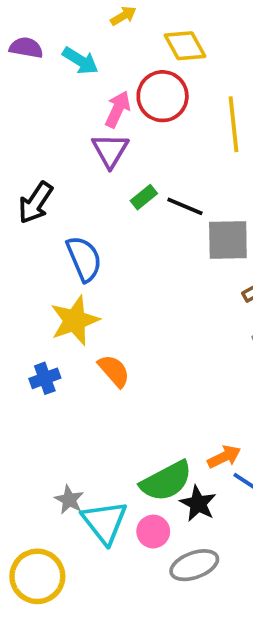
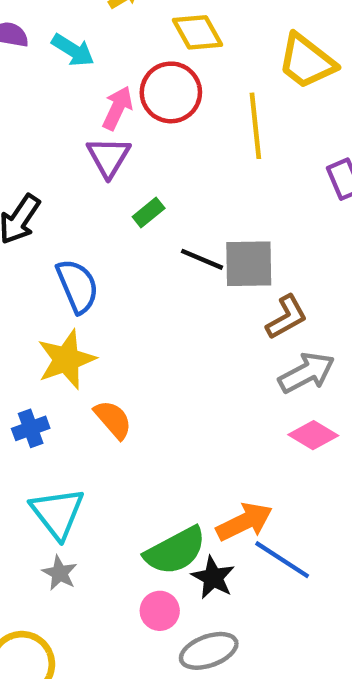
black line: (185, 206) -> (202, 259), moved
orange arrow: (224, 457) -> (244, 522), size x1.4
cyan triangle: (105, 522) -> (57, 513), moved

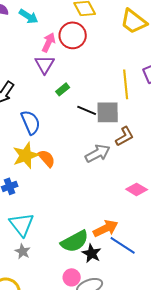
yellow line: (255, 126) -> (126, 84), moved
gray arrow: (307, 373) -> (98, 153), moved
orange semicircle: (113, 419) -> (47, 158), moved
pink circle: (160, 611) -> (72, 277), moved

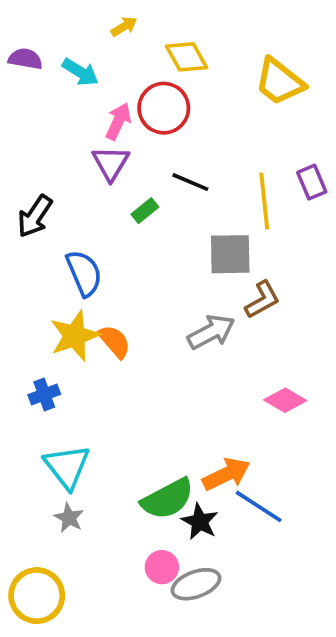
black line: (87, 110) -> (190, 182), moved

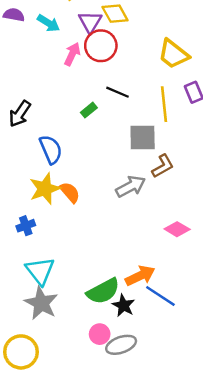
yellow trapezoid: (279, 82) -> (173, 54), moved
purple triangle: (111, 163) -> (90, 22), moved
gray star: (69, 518) -> (41, 303), size x1.8

